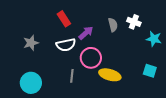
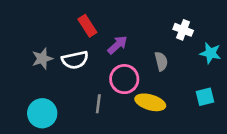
gray semicircle: (113, 25) -> (161, 61), moved
white semicircle: (66, 45) -> (75, 60), moved
cyan square: (150, 71) -> (205, 97), turned -32

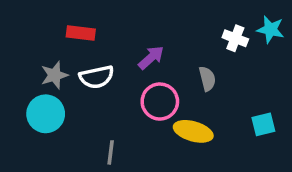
red rectangle: (87, 26) -> (81, 33), moved, turned -50
cyan star: (210, 53) -> (270, 29), moved
gray line: (98, 104) -> (111, 152), moved
cyan circle: (42, 113) -> (46, 114), moved

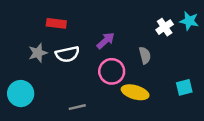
white cross: (235, 38) -> (165, 27), turned 35
cyan circle: (46, 114) -> (21, 94), moved
gray line: (111, 152) -> (77, 107), turned 70

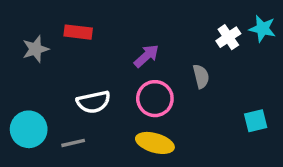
gray star: (38, 53) -> (35, 49), moved
white semicircle: (67, 54) -> (94, 102), moved
yellow ellipse: (135, 92) -> (155, 143), moved
gray line: (77, 107) -> (73, 143), moved

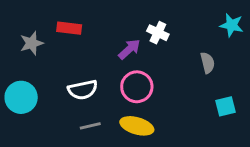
white cross: (228, 37) -> (158, 33), moved, turned -30
gray semicircle: (201, 76) -> (208, 63), moved
cyan circle: (29, 129) -> (21, 97), moved
gray line: (73, 143) -> (90, 126), moved

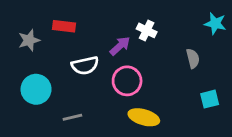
white semicircle: (83, 90) -> (85, 65), moved
cyan circle: (21, 97) -> (36, 89), moved
gray line: (90, 126) -> (72, 117), moved
yellow ellipse: (137, 126) -> (144, 117), moved

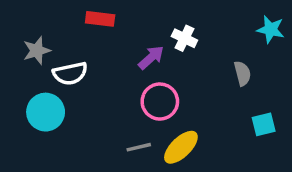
red rectangle: (64, 26) -> (100, 19), moved
white semicircle: (85, 65) -> (70, 73), moved
gray line: (72, 117) -> (139, 147), moved
yellow ellipse: (144, 117) -> (181, 147), turned -60

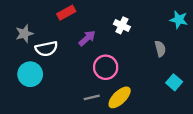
red rectangle: (100, 19) -> (66, 13), turned -36
purple arrow: (151, 58) -> (87, 38), moved
cyan square: (264, 124) -> (174, 82), turned -35

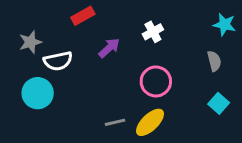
white cross: (122, 25) -> (153, 32), turned 35
gray semicircle: (160, 49) -> (214, 61), moved
pink circle: (106, 67) -> (156, 81), moved

